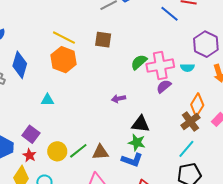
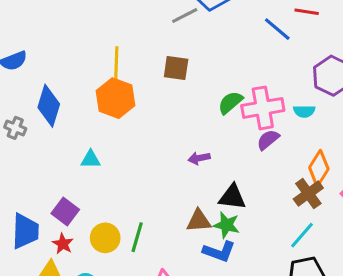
yellow line: (64, 38) -> (116, 64), turned 65
green line: (78, 151) -> (137, 237), turned -36
brown triangle: (100, 152) -> (199, 221), moved

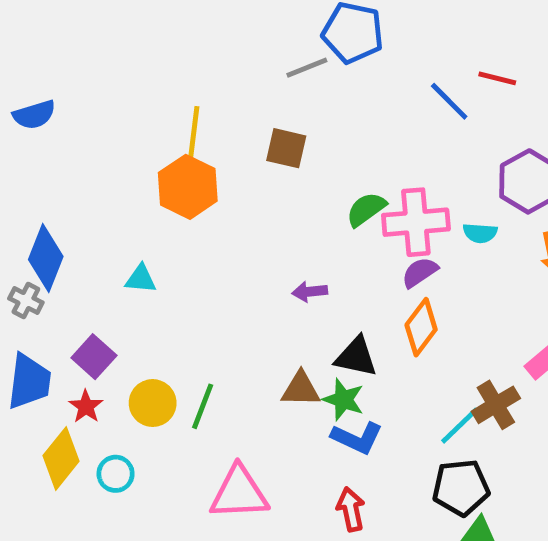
blue diamond: (49, 106) -> (46, 258), moved
gray cross: (15, 128) -> (26, 300), moved
orange diamond: (319, 168) -> (421, 327), moved
brown cross: (308, 193) -> (496, 405), moved
blue L-shape: (219, 251) -> (357, 438), moved

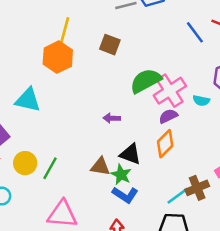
green semicircle: (366, 209) -> (146, 81), size x1.5
pink cross: (416, 222) -> (170, 91), turned -36
cyan triangle: (141, 279) -> (28, 100), size x1.6

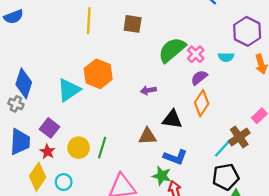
orange hexagon: (58, 57) -> (98, 74), moved
pink cross: (170, 91) -> (196, 54), size x0.6
cyan triangle: (28, 100) -> (69, 90), turned -35
green star: (121, 175) -> (162, 176), moved

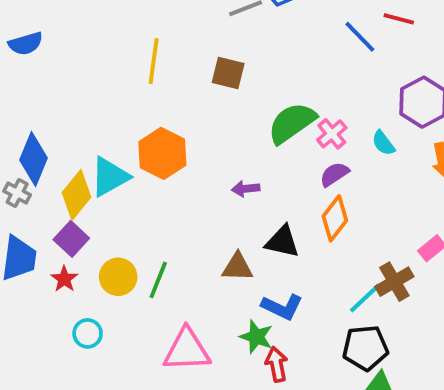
cyan semicircle: (226, 57) -> (383, 143), turned 48
yellow diamond: (38, 177) -> (77, 195), moved

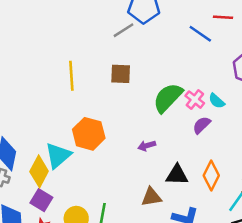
cyan semicircle: (383, 143) -> (217, 101), moved
orange diamond: (335, 218) -> (211, 176), moved

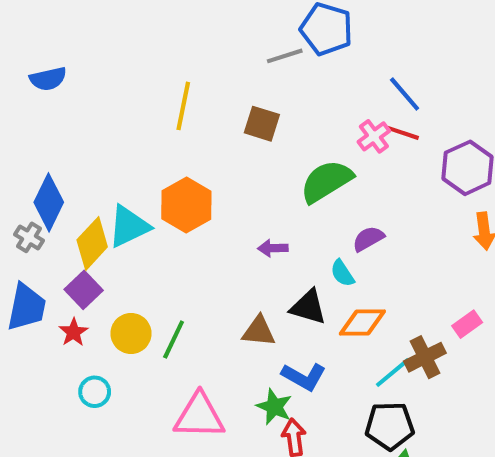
red line: (223, 17) -> (403, 133), moved
pink cross: (195, 100) -> (374, 136), moved
cyan semicircle: (217, 101) -> (342, 273), moved
orange diamond: (211, 176) -> (362, 322), turned 48

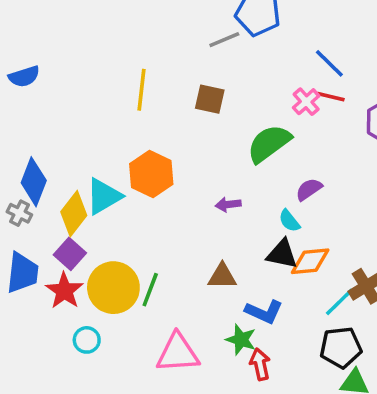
black triangle: (308, 307) -> (282, 254), moved
red star: (74, 332) -> (64, 291), size x1.5
yellow circle: (131, 333) -> (113, 288), size x1.5

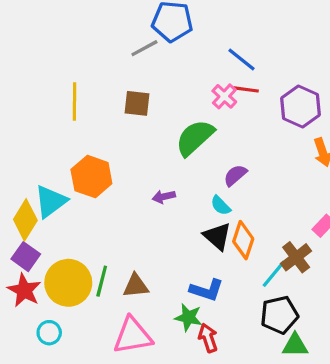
black triangle: (282, 254) -> (217, 236), turned 36
orange diamond: (310, 261) -> (243, 240), turned -60
brown triangle: (222, 276) -> (136, 286), moved

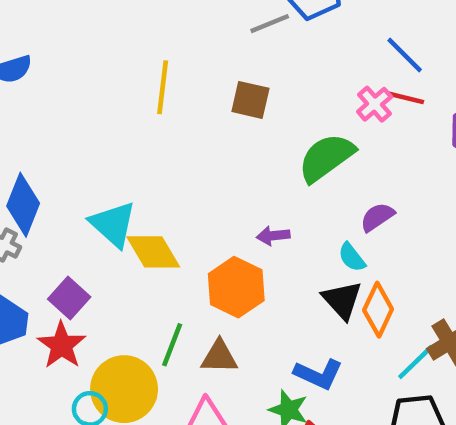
orange hexagon: (91, 177) -> (236, 287), moved
cyan triangle: (51, 201) -> (113, 224), turned -48
yellow diamond: (25, 220) -> (153, 252), moved, turned -69
yellow circle: (68, 283) -> (124, 389), moved

